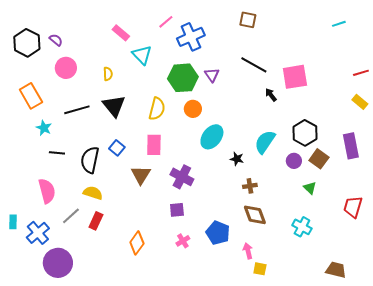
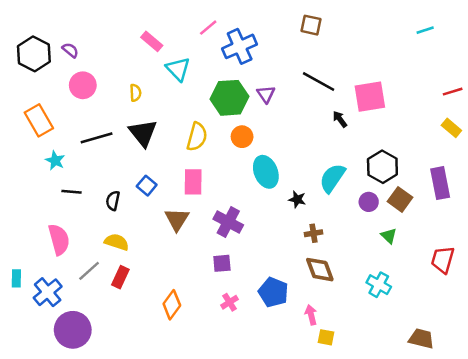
cyan ellipse: (212, 137) -> (266, 172), turned -60
black semicircle: (90, 160) -> (113, 201), size x0.6

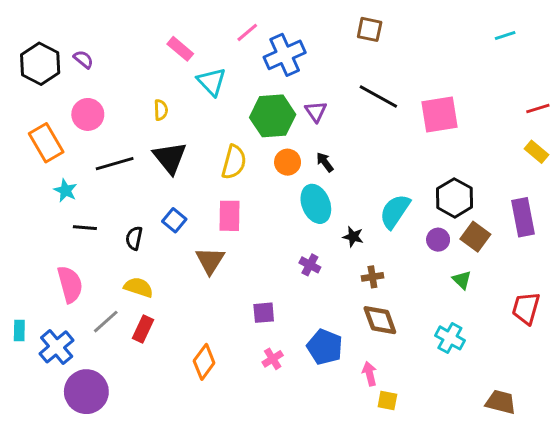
pink circle: (83, 85) -> (88, 114), moved
black arrow: (340, 119) -> (325, 162), moved
purple cross: (228, 222) -> (310, 265), moved, size x0.6

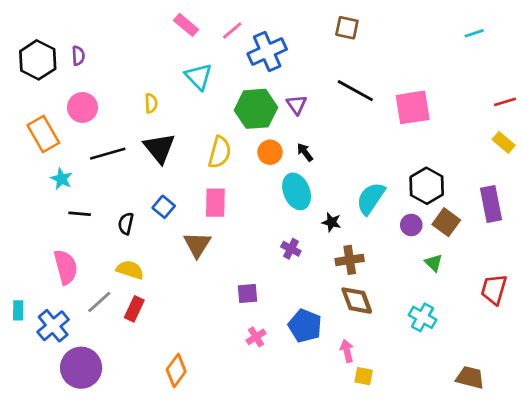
pink rectangle: (180, 49) -> (186, 25), moved
purple semicircle: (83, 59) -> (78, 56), turned 48
brown cross: (372, 277) -> (350, 260), size x1.4
orange diamond: (204, 362) -> (176, 370), moved

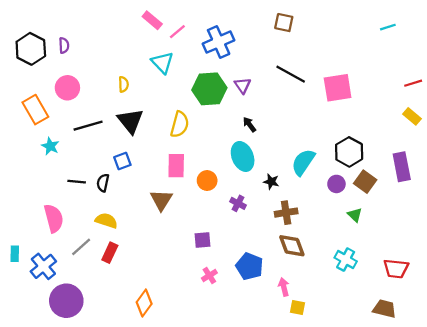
pink line: (232, 31) -> (177, 32), moved
orange circle: (270, 152) -> (207, 181), moved
blue square: (164, 207) -> (122, 161), moved, turned 30
black line: (80, 214) -> (77, 182), moved
red trapezoid: (494, 289) -> (396, 269), moved, turned -100

